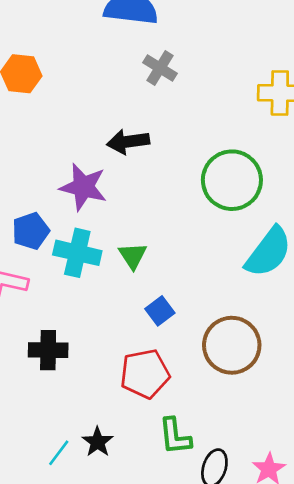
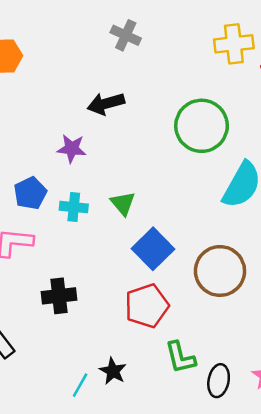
purple star: (83, 187) -> (72, 149), size x0.7
cyan cross: (77, 253) -> (74, 207), size x0.7
blue square: (160, 311) -> (153, 249), size x1.6

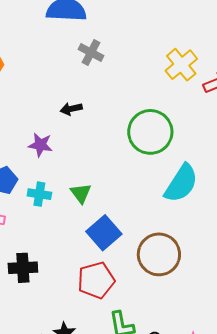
yellow cross: (234, 44) -> (181, 65), turned -36
black arrow: (106, 104) -> (71, 109), size x0.7

